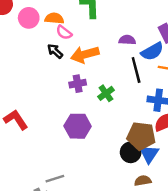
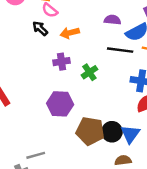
orange arrow: (85, 54) -> (70, 33), size x0.7
black line: (136, 70) -> (120, 50), turned -70
brown pentagon: (141, 136) -> (90, 131), moved

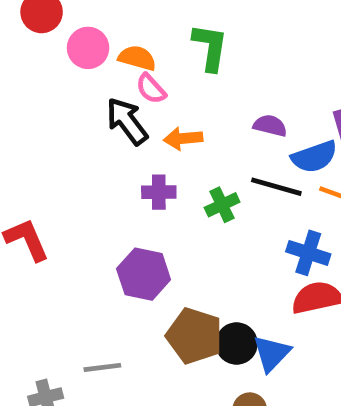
black arrow: (40, 28) -> (127, 121), size x1.5
green cross: (89, 72) -> (222, 205), moved
gray line: (36, 155) -> (102, 367), moved

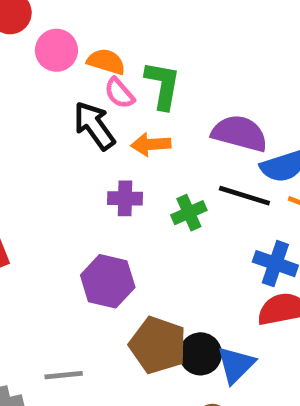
green L-shape: (210, 47) -> (163, 85), moved
purple semicircle: (270, 126) -> (240, 133), size x1.6

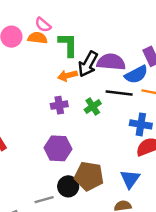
pink semicircle: (119, 93) -> (43, 25), moved
black arrow: (94, 126) -> (88, 64), moved, turned -105
black circle: (200, 354) -> (68, 186), moved

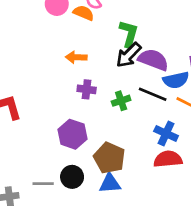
green L-shape: (68, 45) -> (129, 34), moved
orange arrow: (67, 76) -> (76, 57), moved
brown pentagon: (89, 176) -> (109, 158), moved
blue triangle: (130, 179) -> (110, 183), moved, turned 35

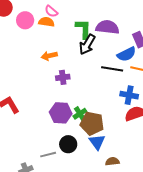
purple semicircle: (153, 60) -> (107, 27), moved
green cross: (121, 101) -> (80, 114), moved
blue triangle: (110, 183) -> (97, 142), turned -48

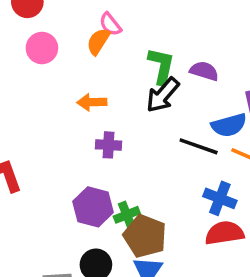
pink circle: (25, 20) -> (42, 48), moved
orange semicircle: (46, 22) -> (98, 41), turned -77
purple semicircle: (107, 27) -> (204, 71), size x0.7

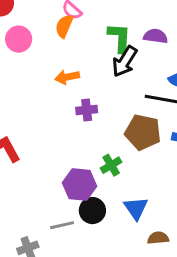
purple hexagon: (93, 207) -> (80, 184), moved
brown pentagon: (145, 236) -> (143, 132), moved

